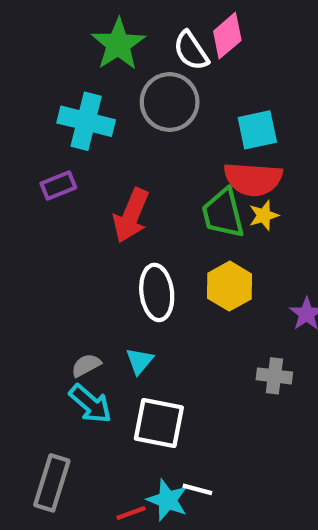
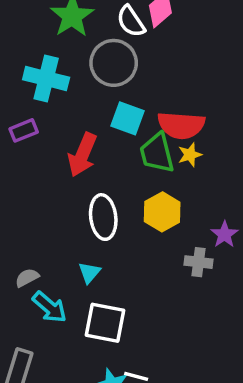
cyan square: (257, 130) -> (127, 118), moved, turned 32
gray semicircle: (86, 365) -> (27, 278), moved
gray cross: (274, 376) -> (199, 262), moved

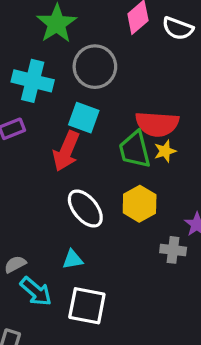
white semicircle: (131, 21) -> (178, 28), moved, turned -36
cyan square: (127, 118) -> (84, 118), moved
white ellipse: (103, 217) -> (85, 209), turned -33
cyan triangle: (89, 272) -> (73, 260), turned 40

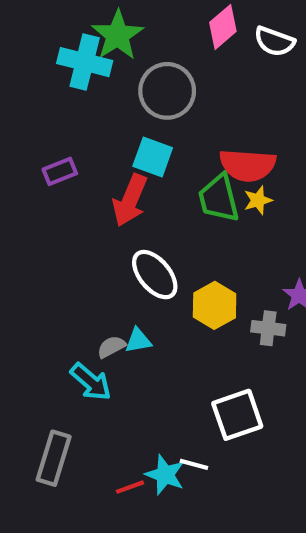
cyan cross: (33, 81) -> (85, 62), moved
yellow hexagon: (140, 204) -> (215, 305), moved
gray semicircle: (15, 264) -> (111, 347), moved
white square: (87, 306) -> (237, 415), moved, turned -30

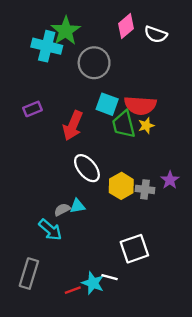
cyan square: (153, 157) -> (107, 104), moved
gray cross: (268, 328) -> (145, 189), moved

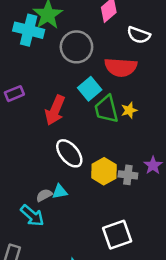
white semicircle: (156, 34) -> (139, 35), moved
cyan square: (107, 104) -> (90, 89), turned 30
red semicircle: (140, 105) -> (121, 67), moved

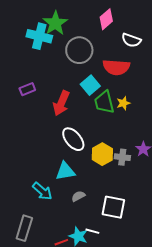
cyan triangle: (60, 192) -> (65, 171), size x1.5
gray semicircle: (44, 195) -> (78, 196), moved
white square: (117, 235) -> (113, 207), turned 30

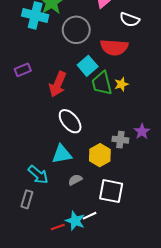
yellow hexagon: (102, 154) -> (100, 155), moved
gray rectangle: (24, 228) -> (27, 199), moved, size x0.7
white line: (92, 231) -> (90, 216), turned -40

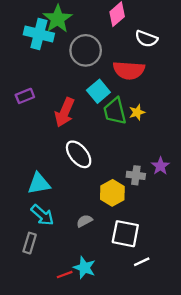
cyan triangle: (62, 154) -> (39, 184), moved
white line: (90, 216) -> (142, 262), moved

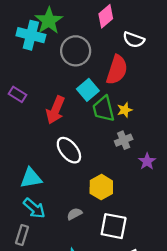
red semicircle: (129, 70) -> (117, 70), turned -76
purple rectangle: (25, 96) -> (18, 94), turned 54
gray cross: (136, 175) -> (124, 140), moved, turned -30

